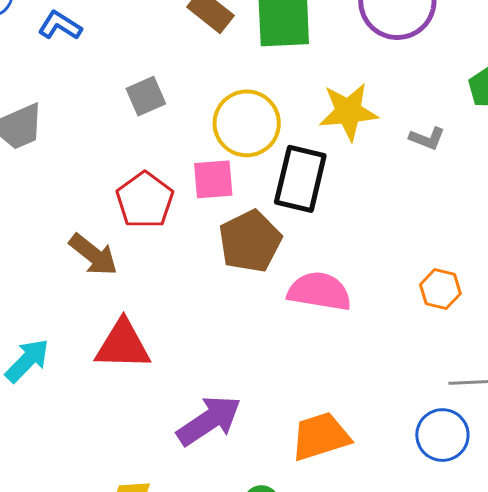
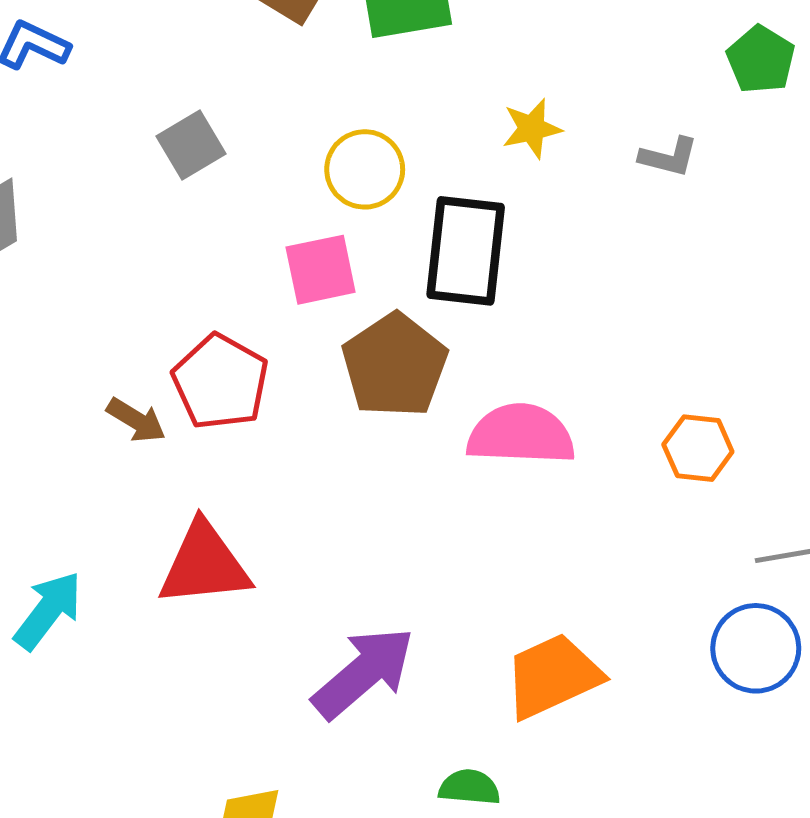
yellow star: (348, 112) -> (532, 129), size x0.6
yellow circle: (247, 123) -> (365, 169), size x0.7
red pentagon: (145, 200) -> (220, 382), moved
brown arrow: (93, 255) -> (136, 420), size x0.7
orange hexagon: (440, 289) -> (698, 448), moved

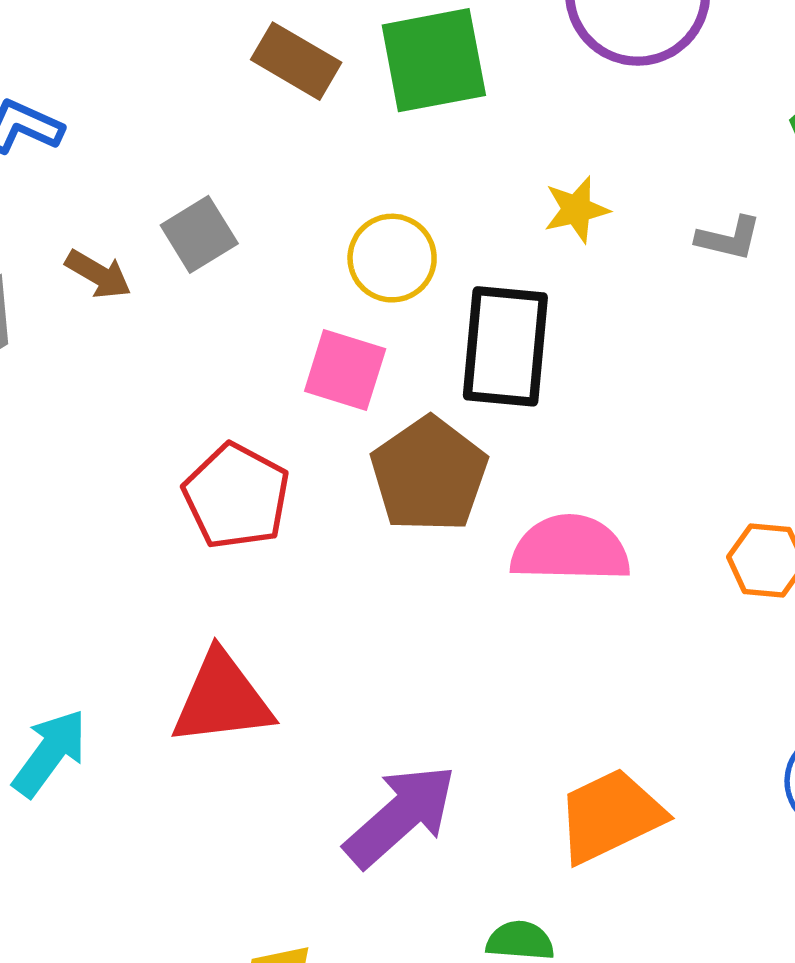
pink square: (321, 270) -> (345, 370), turned 30
brown arrow: (136, 420) -> (98, 274), moved

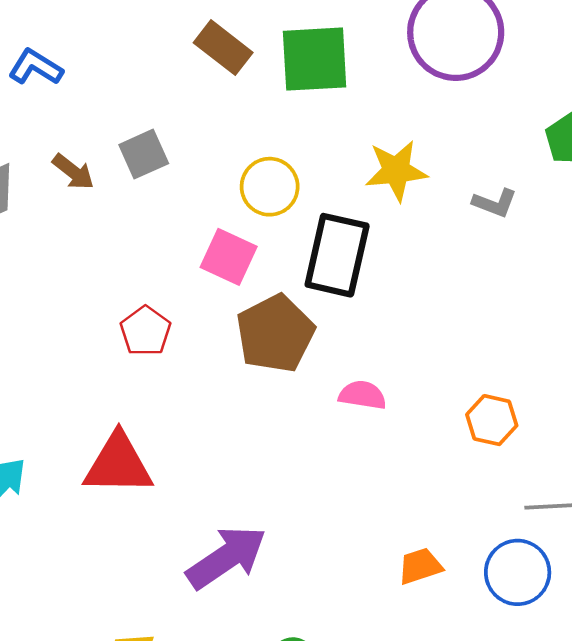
yellow star: (576, 210) -> (396, 171), size x1.4
red pentagon: (236, 496) -> (145, 331), size x0.7
pink semicircle: (570, 549) -> (362, 395), size x0.6
orange trapezoid: (610, 816) -> (420, 566), moved, size x0.6

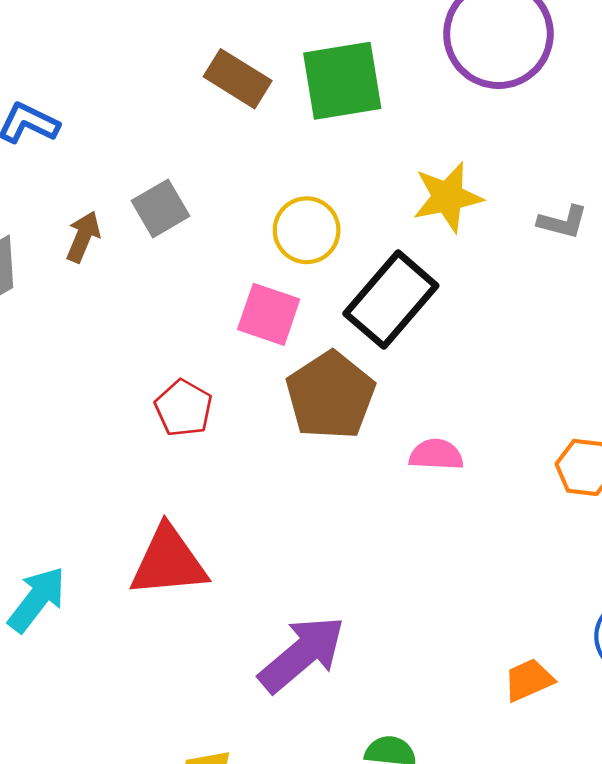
brown arrow: (73, 172) -> (83, 237), turned -99
black rectangle: (337, 255) -> (391, 300), turned 34
orange trapezoid: (420, 566) -> (529, 680), moved

